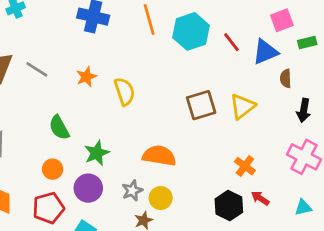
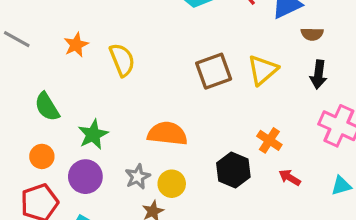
brown semicircle: (286, 78) -> (312, 34), turned -84
black arrow: (304, 110) -> (318, 74), moved
black hexagon: (229, 206) -> (233, 170), moved

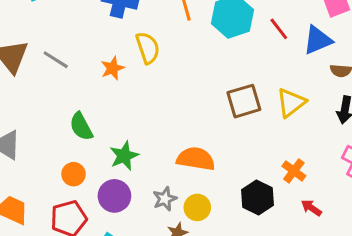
yellow semicircle: (122, 60) -> (148, 48), moved

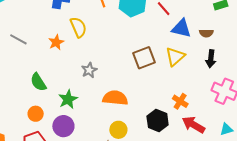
blue triangle: (318, 40) -> (181, 28), moved, turned 40
gray star: (165, 199) -> (89, 70), moved
red arrow: (311, 208) -> (193, 125), size x1.6

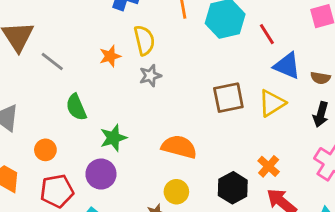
gray line: (18, 39) -> (52, 61), moved
gray star: (89, 70) -> (150, 76), moved
orange circle: (36, 114) -> (45, 150), moved

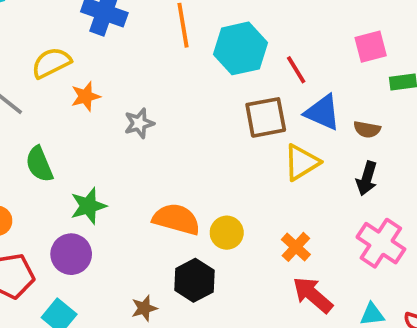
yellow semicircle: (144, 40) -> (51, 63), moved, turned -104
brown square: (228, 98) -> (266, 117), moved
black hexagon: (233, 188) -> (194, 280), moved
yellow circle: (176, 192) -> (227, 233), moved

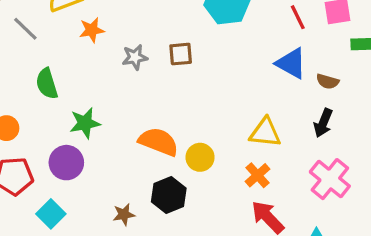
red line: (296, 70) -> (298, 17), moved
brown square: (266, 117) -> (181, 54), moved, size x0.7
yellow triangle: (301, 162) -> (265, 133), moved, turned 32

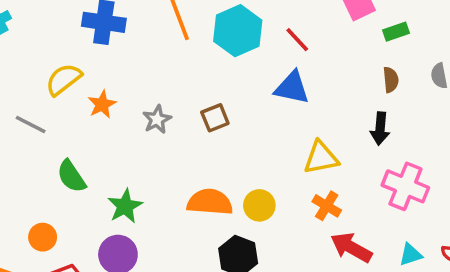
red line: (298, 17) -> (297, 40), moved
brown square: (181, 54) -> (215, 118), moved
blue triangle: (291, 63) -> (292, 88), moved
brown semicircle: (328, 81) -> (391, 80), moved, turned -95

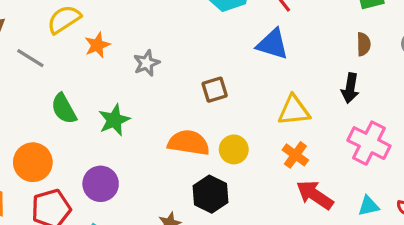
brown square: (215, 118) -> (215, 90), moved
green star: (125, 206) -> (114, 120), moved
orange circle: (43, 237) -> (33, 162), size x1.5

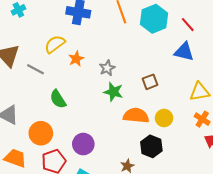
green star: (114, 120) -> (113, 92), moved, turned -30

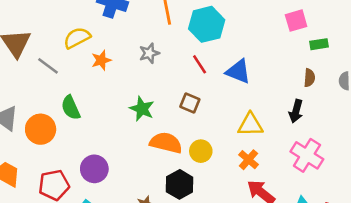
red line: (188, 25) -> (200, 64), moved
gray star: (107, 68) -> (149, 53), moved
brown square: (150, 82) -> (190, 103), turned 35
orange circle: (41, 133) -> (41, 129), moved

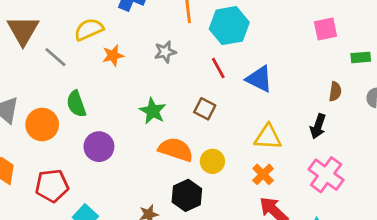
green rectangle: (319, 44) -> (361, 57), moved
purple circle: (94, 169) -> (99, 147), moved

